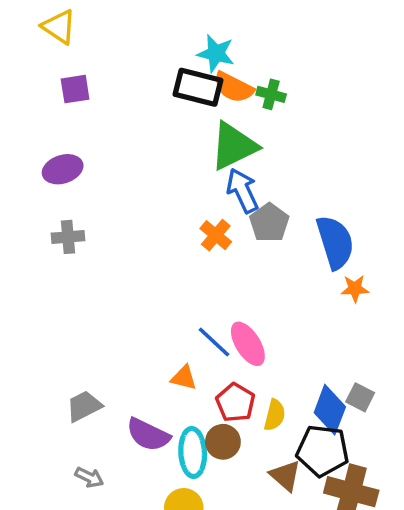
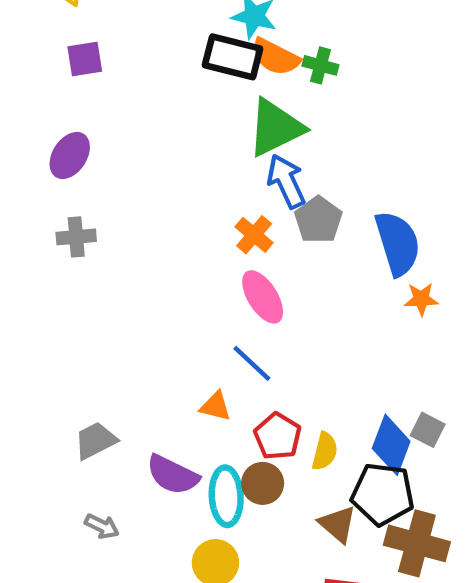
purple ellipse: (63, 169) -> (70, 155), turned -39
pink ellipse: (248, 344) -> (263, 297), moved

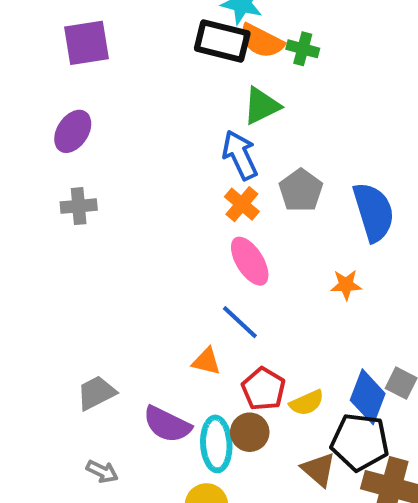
purple square: (85, 59) -> (87, 43), size x1.4
green triangle: (275, 128) -> (261, 106), size x0.7
blue arrow: (286, 181) -> (240, 155), moved
orange star: (421, 299) -> (346, 285), moved
yellow semicircle: (325, 451) -> (307, 403), turned 52

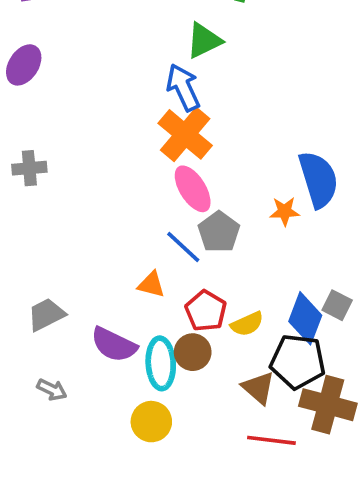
gray pentagon: (301, 190) -> (219, 232), moved
orange cross: (242, 204) -> (185, 134), size x1.6
gray cross: (79, 206) -> (29, 168), moved
blue semicircle: (374, 212) -> (318, 179), moved

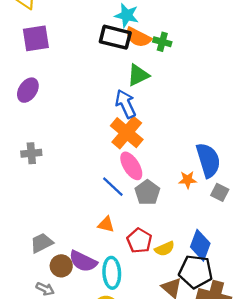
blue line: (183, 247) -> (113, 187), moved
gray square: (337, 305) -> (220, 192), moved
brown circle: (193, 352) -> (61, 266), moved

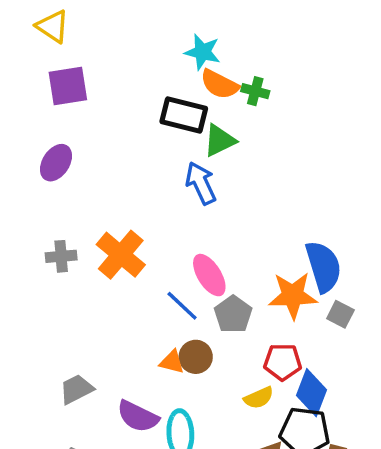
black rectangle: (115, 37) -> (184, 115), moved
orange cross: (127, 133) -> (121, 255), moved
orange star: (188, 180) -> (293, 296), size x1.8
red pentagon: (139, 241) -> (283, 362), moved, turned -30
brown circle: (61, 266) -> (196, 357), moved

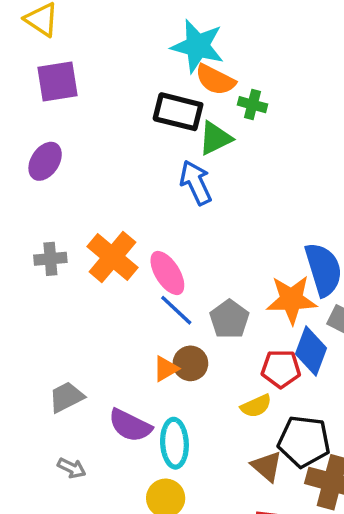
cyan star: (202, 52) -> (198, 46), size x1.4
green cross: (255, 91) -> (252, 105), moved
pink ellipse: (209, 275) -> (167, 273), moved
orange triangle: (172, 362) -> (166, 369), turned -44
blue diamond: (312, 393) -> (311, 351), moved

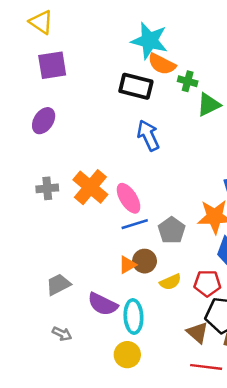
green triangle: (215, 138) -> (209, 105), moved
blue line: (176, 310) -> (135, 224), turned -60
red pentagon: (281, 369) -> (207, 283), moved
yellow semicircle: (256, 406) -> (170, 282), moved

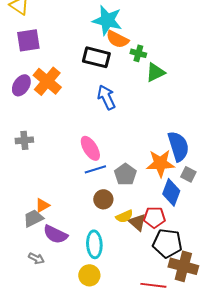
orange cross: (90, 187) -> (47, 81), moved
orange triangle: (127, 265) -> (42, 205), moved
purple semicircle: (103, 304) -> (55, 234), moved
brown triangle: (197, 332) -> (137, 222), moved

